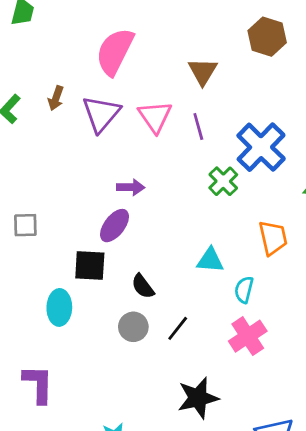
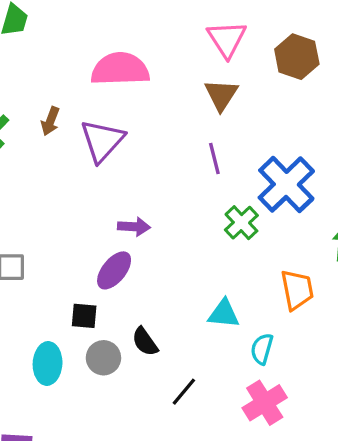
pink semicircle: (115, 52) -> (120, 69), turned 60
pink triangle: (155, 117) -> (227, 39), moved
black square: (90, 265) -> (84, 316), size x0.7
gray circle: (133, 327) -> (103, 358), moved

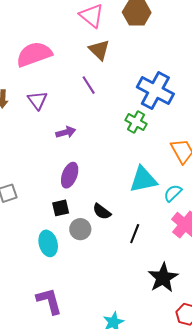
purple triangle: (102, 141) -> (37, 100), size x0.7
purple line: (214, 158) -> (89, 85), moved
purple arrow: (134, 227) -> (66, 132), moved
cyan triangle: (224, 314) -> (143, 180), size x1.4
cyan semicircle: (262, 349) -> (173, 193), turned 48

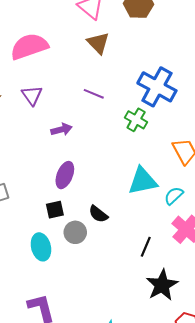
purple line: (89, 85) -> (94, 94), moved, turned -36
black line: (135, 234) -> (146, 247), moved

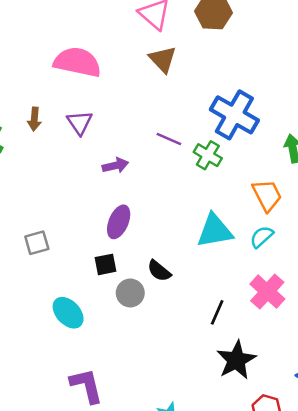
pink semicircle: (29, 46) -> (77, 62), turned 30
purple line: (94, 94) -> (169, 139), moved
cyan semicircle: (174, 196) -> (262, 237), moved
cyan ellipse: (41, 247) -> (68, 313), moved, turned -30

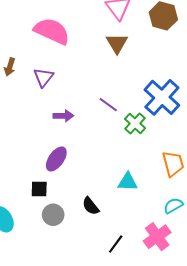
cyan triangle: (215, 231) -> (128, 182), size x0.7
cyan semicircle: (262, 237) -> (173, 206), moved
black semicircle: (159, 271) -> (91, 206), moved

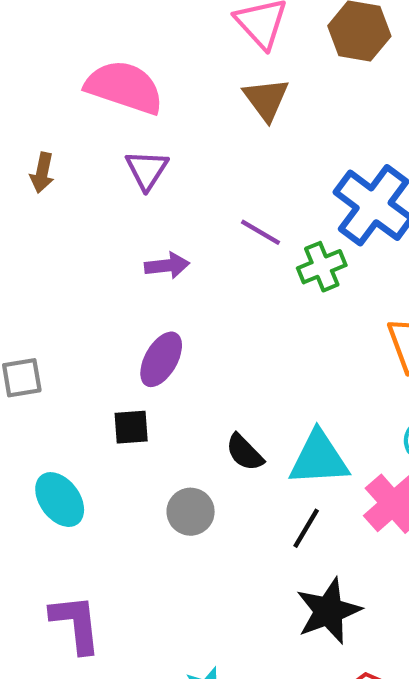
purple triangle: (43, 77) -> (147, 170), moved
green cross: (135, 123) -> (322, 267), turned 30
cyan triangle: (128, 182) -> (319, 458), moved, size x1.4
gray circle: (53, 215) -> (191, 512), moved

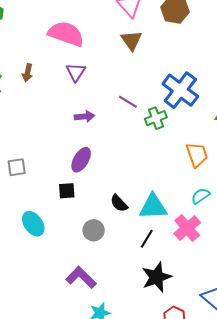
purple L-shape: (76, 624) -> (81, 277), moved, turned -40

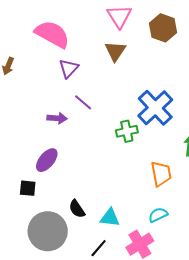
purple triangle: (76, 72) -> (69, 68), moved
purple line: (128, 102) -> (83, 102), moved
cyan triangle: (153, 207) -> (110, 218), size x0.7
gray circle: (94, 230) -> (48, 231), size x1.8

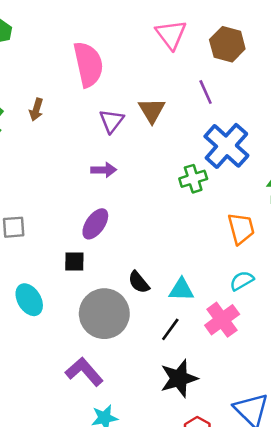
pink semicircle: (52, 34) -> (88, 64), turned 54
brown triangle: (115, 51) -> (152, 110), moved
purple triangle: (69, 68) -> (112, 121), moved
purple line: (83, 102) -> (206, 92), moved, turned 30

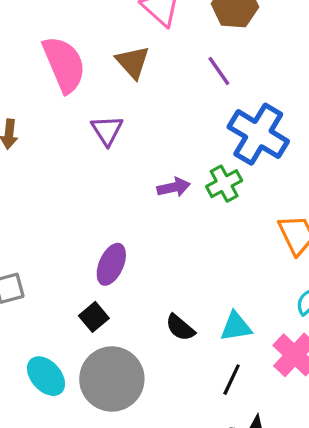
brown triangle: (152, 110) -> (133, 62), moved
purple arrow: (104, 170) -> (174, 187), moved
black square: (74, 262) -> (94, 317), turned -30
gray circle: (104, 314) -> (112, 379), moved

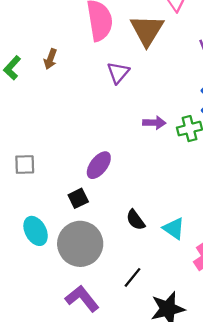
brown triangle: (133, 62) -> (147, 30), size x1.4
cyan triangle: (236, 327) -> (174, 228), turned 30
black line: (232, 380) -> (133, 277), moved

